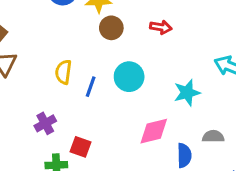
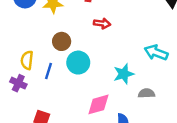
brown circle: (111, 28) -> (62, 41), moved
purple cross: (45, 123) -> (18, 83), moved, turned -35
gray semicircle: (213, 136) -> (146, 93), moved

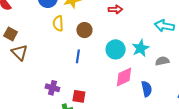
yellow semicircle: (27, 60) -> (58, 23), moved
cyan circle: (78, 63) -> (116, 49), moved
purple cross: (18, 83) -> (52, 88), moved

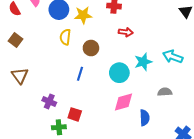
cyan star: (141, 48) -> (143, 62), moved
brown triangle: (20, 52) -> (20, 76), moved

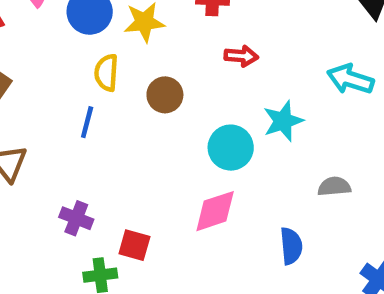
cyan arrow: (173, 57) -> (350, 79), moved
blue line: (80, 74) -> (87, 122), moved
pink diamond: (123, 102) -> (215, 211), moved

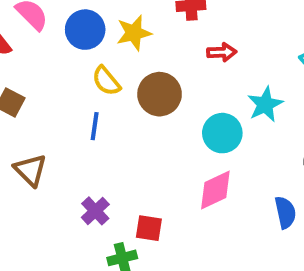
yellow semicircle: (106, 73) -> (106, 81), turned -36
brown circle: (165, 95) -> (160, 94), size x1.4
purple cross: (76, 218) -> (95, 211), turned 32

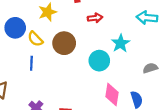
blue circle: (85, 30) -> (15, 28), moved
pink diamond: (215, 190) -> (112, 94), moved, turned -50

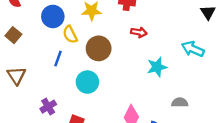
cyan circle: (99, 61) -> (87, 82), moved

